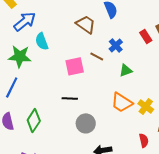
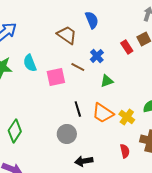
cyan semicircle: (42, 41) -> (30, 63), moved
black line: (70, 98) -> (78, 109), moved, turned 70

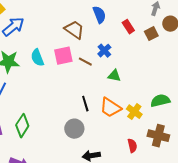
red rectangle: (127, 47) -> (128, 27), moved
pink square: (56, 77) -> (63, 56), moved
green triangle: (107, 81) -> (114, 76), turned 32

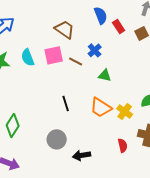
blue semicircle: (99, 15) -> (101, 15), moved
black line: (85, 104) -> (66, 103), moved
gray circle: (74, 129) -> (57, 139), moved

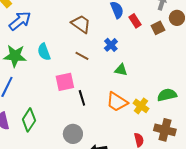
pink square: (54, 55) -> (65, 82), moved
brown line: (76, 61) -> (82, 56), moved

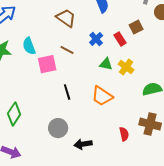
red rectangle: (135, 21) -> (120, 39), moved
brown square: (158, 28) -> (136, 27), moved
pink square: (65, 82) -> (47, 64), moved
yellow cross: (141, 106) -> (126, 67), moved

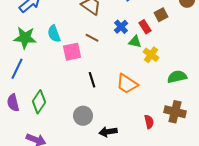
green triangle: (106, 64) -> (135, 42), moved

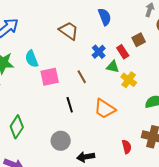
brown line: (92, 38) -> (82, 77), moved, turned 32

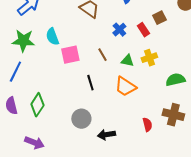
green triangle: (113, 67) -> (127, 61), moved
yellow cross: (129, 80) -> (149, 58), turned 35

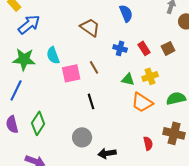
brown square: (159, 18) -> (168, 48), moved
blue cross: (119, 30) -> (120, 48), turned -32
brown line: (102, 55) -> (94, 67), moved
orange trapezoid: (125, 87) -> (142, 102), moved

